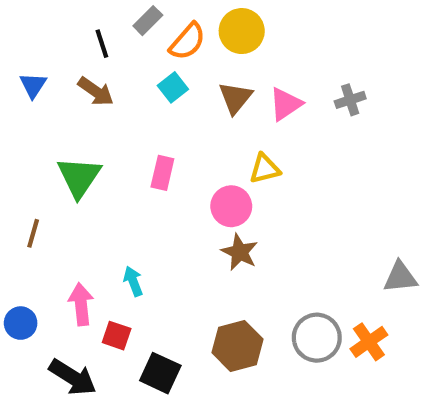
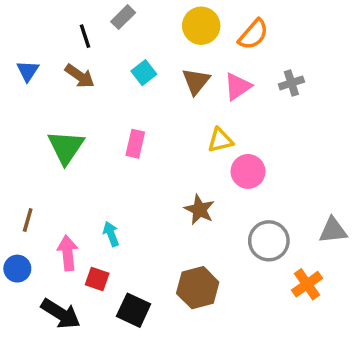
orange semicircle: (187, 41) -> (253, 34), moved
pink circle: (231, 206) -> (248, 171), moved
brown line: (33, 233) -> (28, 220), moved
gray circle: (317, 338) -> (269, 241), moved

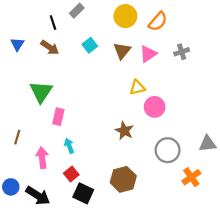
pink rectangle: (135, 144) -> (58, 117), moved
blue circle: (17, 269) -> (11, 187), moved
red square: (97, 279) -> (71, 174), moved, turned 32

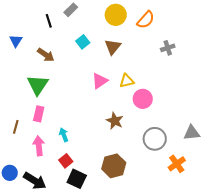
brown arrow: (50, 47) -> (46, 55), moved
pink triangle: (148, 54) -> (100, 81), moved
pink rectangle: (58, 117) -> (39, 114), moved

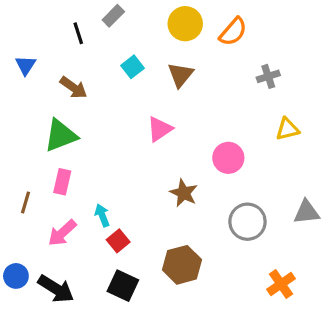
yellow triangle: (127, 81) -> (287, 129), moved
green triangle: (38, 85) -> (61, 135), turned 35
pink arrow: (39, 146) -> (62, 233), turned -126
red square: (66, 161) -> (118, 241), moved
orange cross: (177, 164) -> (281, 284), moved

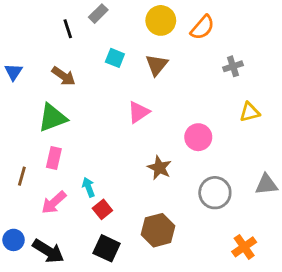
blue triangle: (26, 65) -> (14, 72), moved
cyan square: (133, 67) -> (115, 58), turned -30

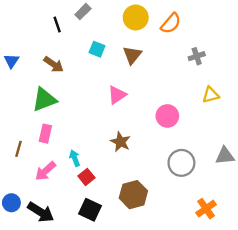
brown star: (159, 168) -> (120, 142), moved

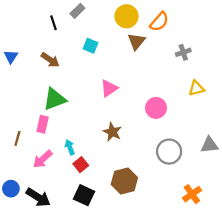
brown triangle: (132, 55) -> (136, 41), moved
green triangle: (44, 100) -> (55, 99), moved

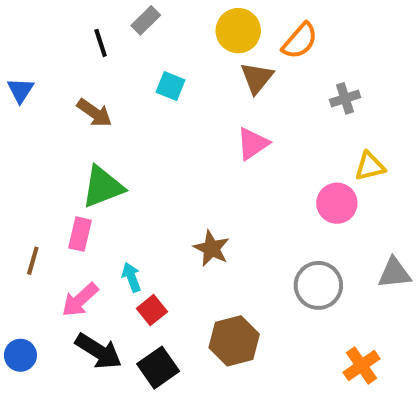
blue triangle: (11, 57) -> (20, 90), moved
pink triangle: (109, 88) -> (253, 144), moved
pink circle: (156, 108) -> (337, 203), moved
black square: (84, 195) -> (158, 368), turned 30
black arrow: (38, 197) -> (99, 351), moved

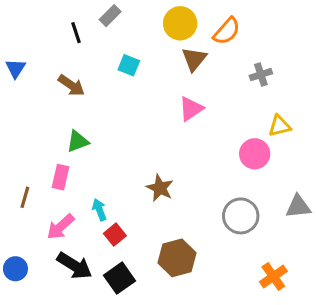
green triangle: (103, 187) -> (78, 141), size x0.7

